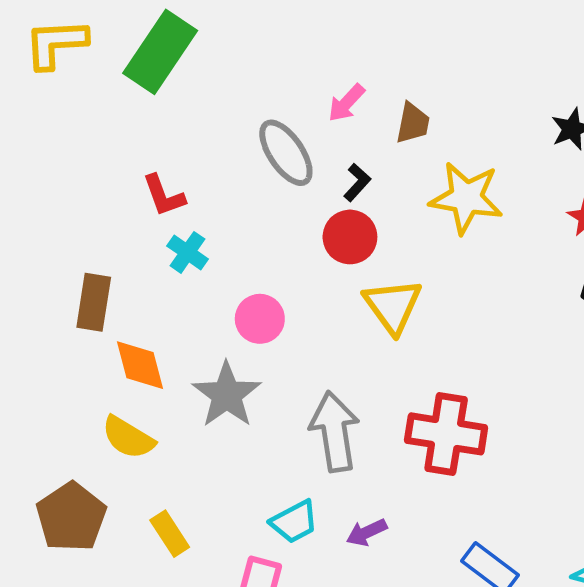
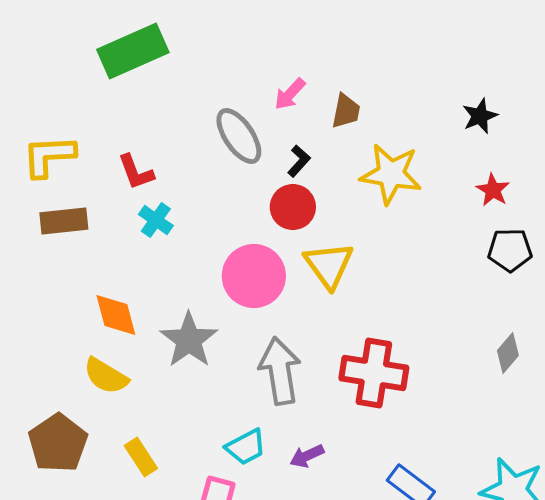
yellow L-shape: (56, 44) -> (49, 156), moved
green rectangle: (160, 52) -> (133, 51), turned 32
brown rectangle: (94, 302) -> (64, 221), moved, turned 75
pink circle: (260, 319) -> (254, 276), moved, size x1.5

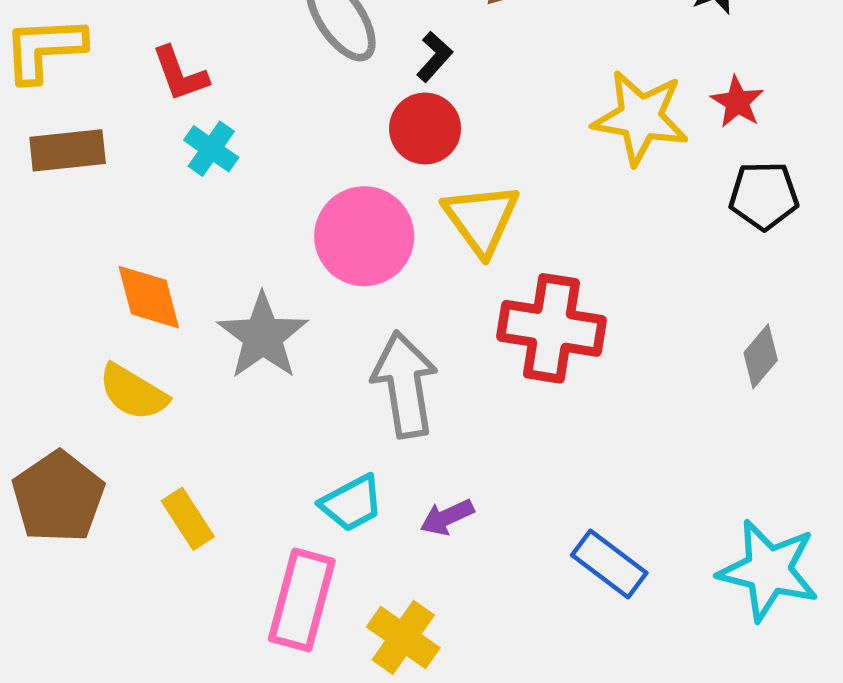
yellow star: (391, 174) -> (640, 118), moved
red cross: (374, 373) -> (551, 328), moved

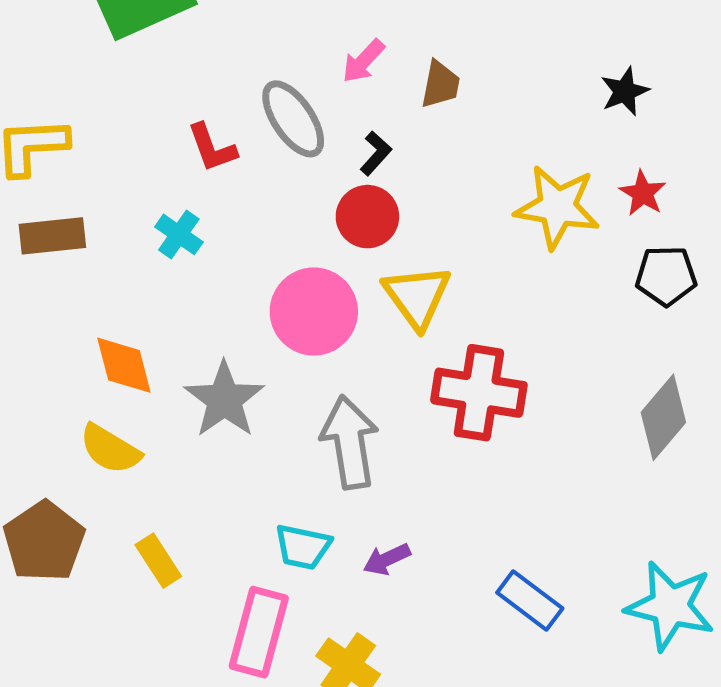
red L-shape: (180, 74) -> (212, 148), moved
gray diamond: (761, 356) -> (663, 417), size x1.5
cyan trapezoid: (352, 503) -> (303, 547), turned 40

